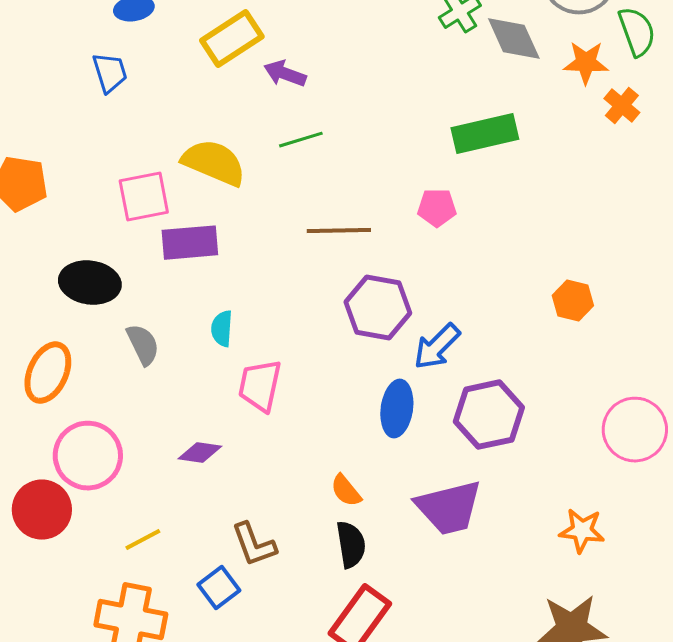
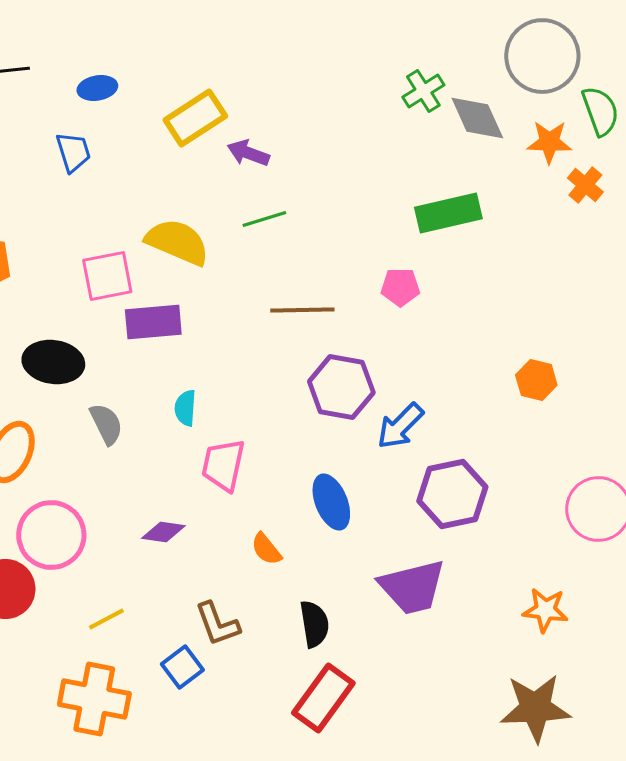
blue ellipse: (397, 409) -> (331, 502), moved, turned -30
orange semicircle: (346, 491) -> (266, 549), moved

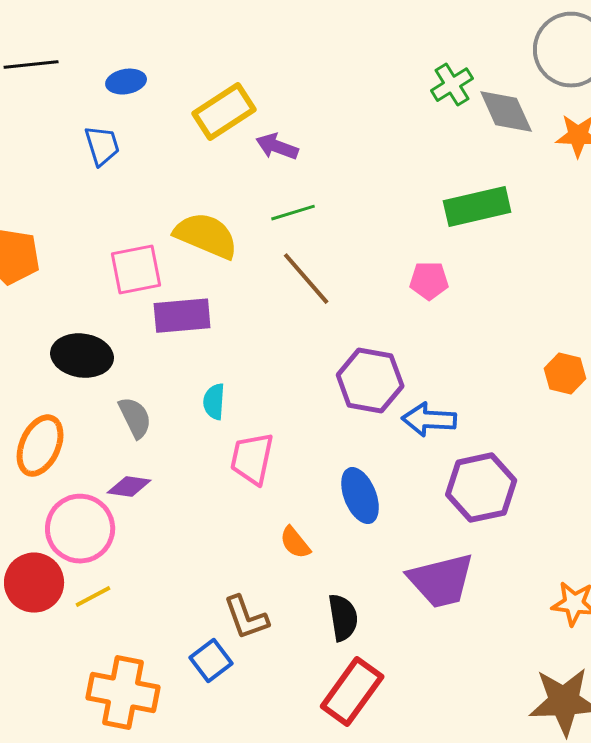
brown line: (302, 310) -> (306, 279), moved, turned 50
blue arrow: (400, 426) -> (429, 420), turned 48
purple diamond: (163, 532) -> (129, 487), moved
yellow line: (106, 619) -> (93, 597), moved

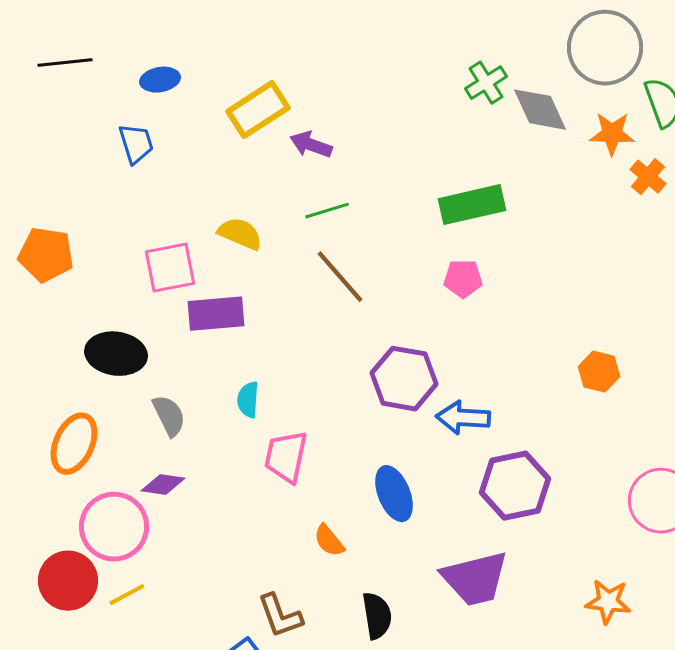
green rectangle: (477, 207) -> (472, 205), moved
yellow semicircle: (206, 236) -> (240, 234), size x0.7

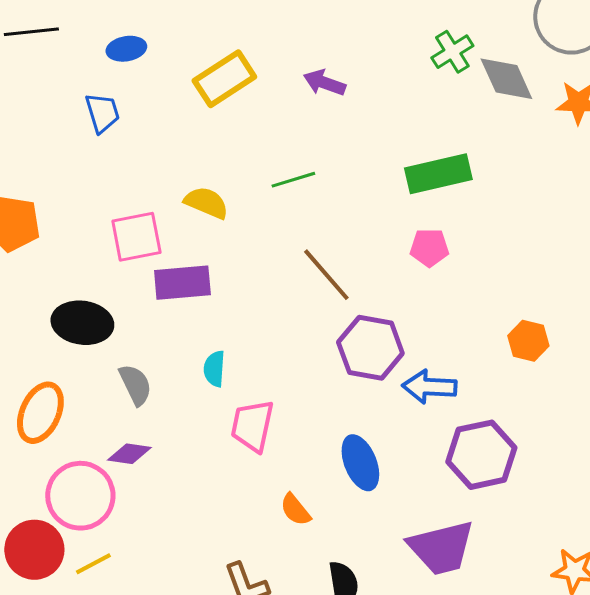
purple arrow: (311, 145) -> (324, 83), moved
brown line: (340, 277) -> (326, 275), moved
orange hexagon: (599, 372) -> (528, 341), moved

